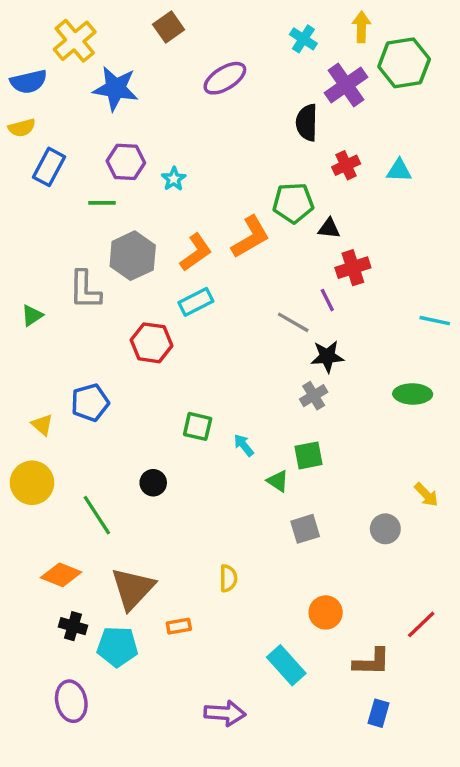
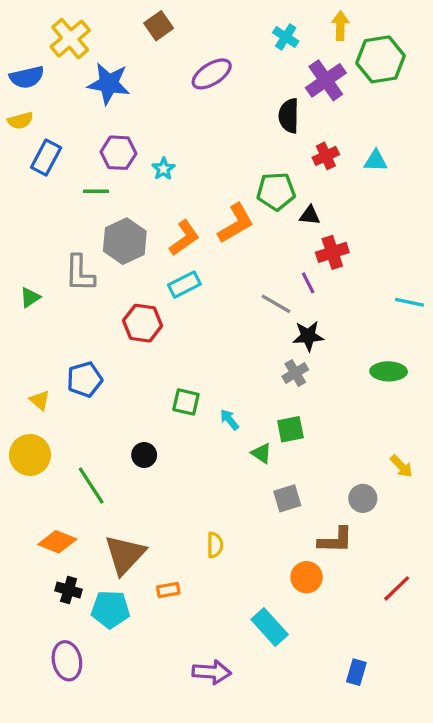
brown L-shape: (372, 662) -> (335, 540), moved

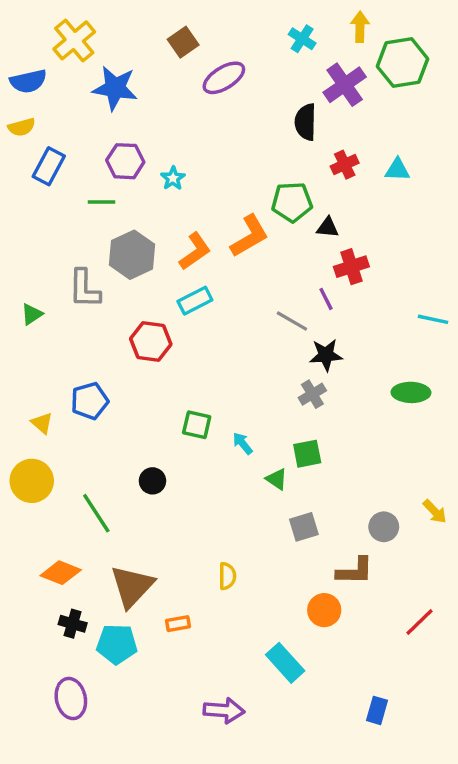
brown square: (159, 26) -> (183, 42), moved
yellow arrow: (401, 466) -> (435, 511), moved

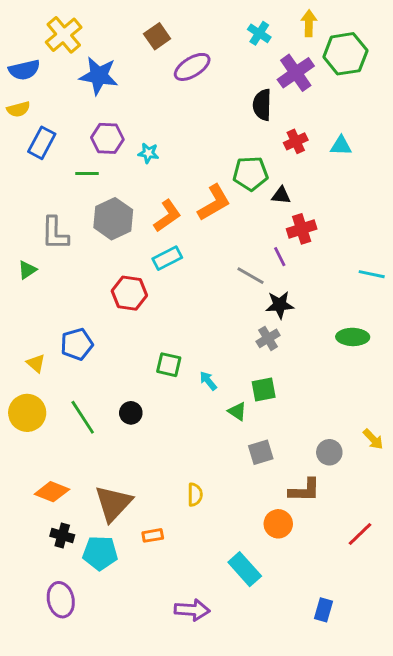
cyan star: (173, 178) -> (148, 153), turned -30
gray L-shape: (84, 289) -> (55, 233), moved
green line: (96, 513) -> (83, 417), moved

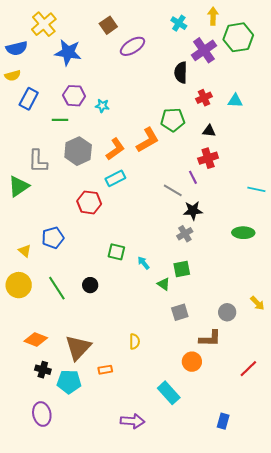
black triangle: (281, 195) -> (209, 131), moved
green triangle: (27, 270) -> (19, 186), size x1.6

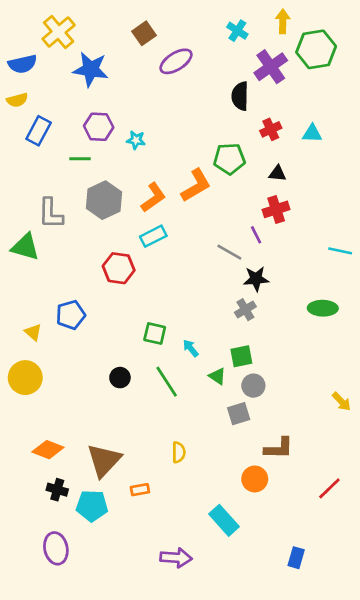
green triangle: (19, 186) -> (25, 247), turned 50
green line: (57, 288) -> (167, 382), moved
gray circle: (227, 312) -> (253, 386), moved

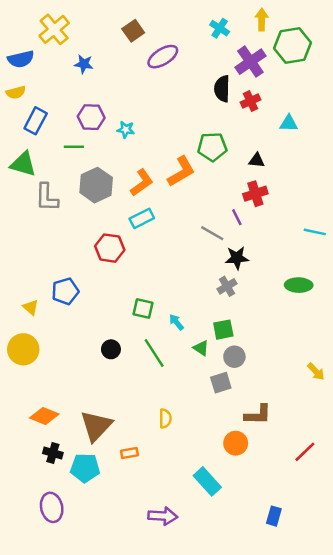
blue star: (91, 69) -> (84, 64), size x0.6
red cross: (271, 129) -> (250, 101), moved
green triangle: (25, 247) -> (23, 164), moved

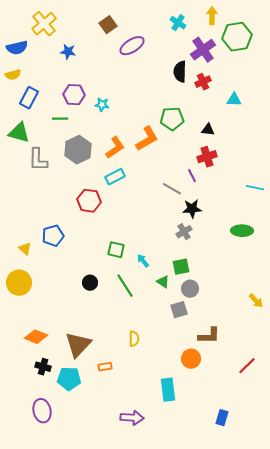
cyan rectangle: (207, 481) -> (168, 390), turned 35

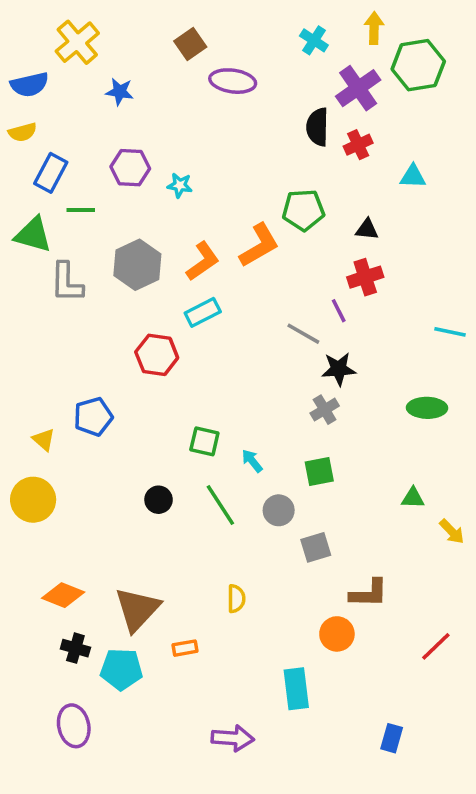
purple ellipse: (132, 46) -> (233, 81), turned 40
green line: (60, 119) -> (81, 210), moved
green triangle: (163, 282) -> (413, 498), moved, turned -32
gray circle: (190, 289) -> (279, 510), moved

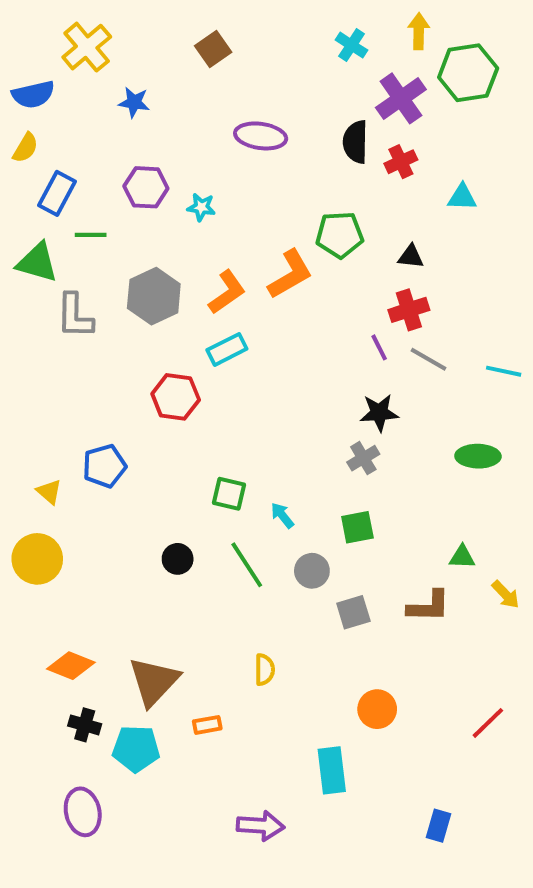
purple ellipse: (233, 81) -> (261, 136), moved
yellow semicircle: (22, 132) -> (25, 148), turned -44
gray line: (303, 334) -> (429, 359), moved
brown L-shape: (369, 593) -> (429, 606), moved

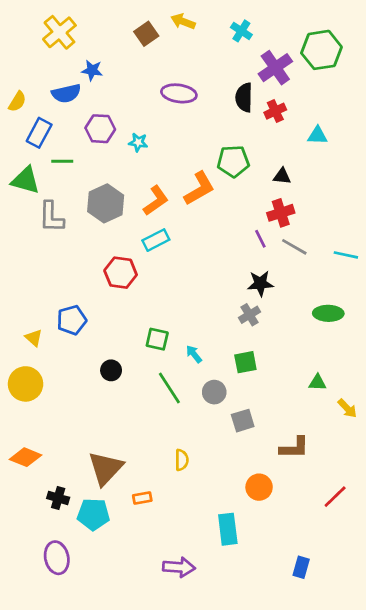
yellow arrow: (419, 31) -> (183, 21), moved, turned -70
blue semicircle: (33, 94) -> (66, 93), moved
black circle: (178, 559) -> (111, 370), moved
brown L-shape: (429, 606) -> (294, 448), moved
orange diamond: (71, 666) -> (26, 457), moved

